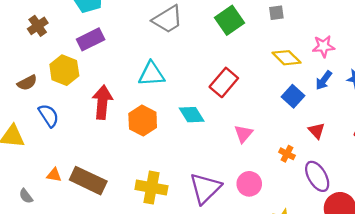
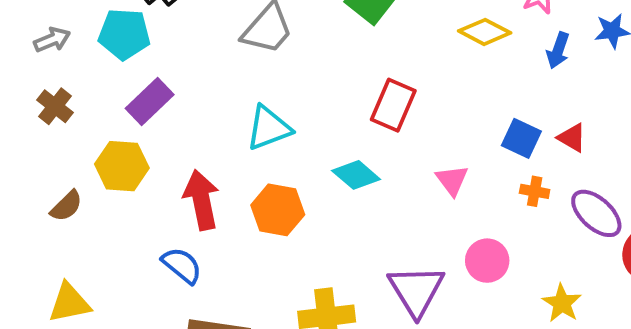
blue square: (293, 96) -> (521, 138), moved
blue semicircle: (49, 116) -> (182, 265), moved

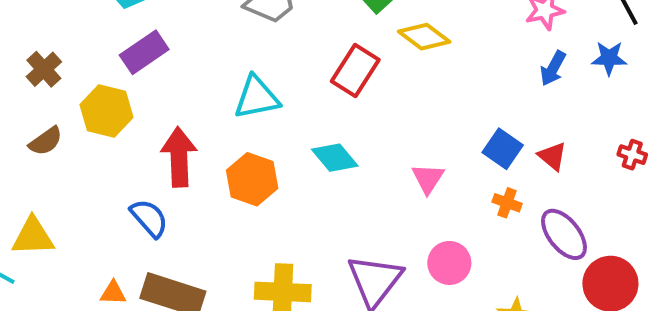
yellow diamond: (485, 32) -> (424, 37), moved
red rectangle: (393, 105) -> (355, 70), moved
brown cross: (55, 106) -> (44, 69), moved

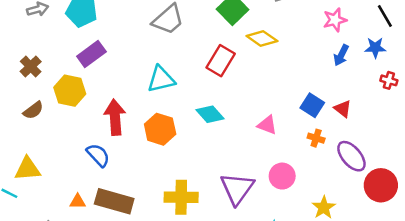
red cross: (632, 155) -> (389, 80), moved
pink triangle: (428, 178) -> (267, 125), turned -40

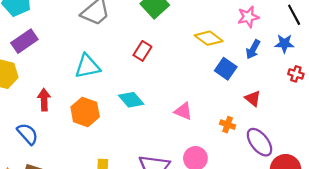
yellow diamond: (262, 38) -> (209, 38), moved
red rectangle: (221, 61) -> (142, 51), size x0.7
blue square: (312, 105) -> (226, 69), moved
red arrow: (115, 117) -> (44, 100), size x0.7

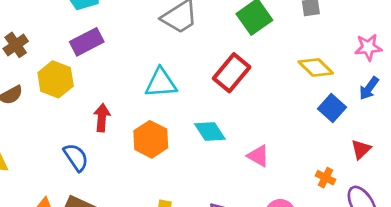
red rectangle: (142, 51) -> (232, 73), size x1.5
red triangle: (253, 98) -> (361, 149), turned 30
pink triangle: (183, 111) -> (258, 156), moved

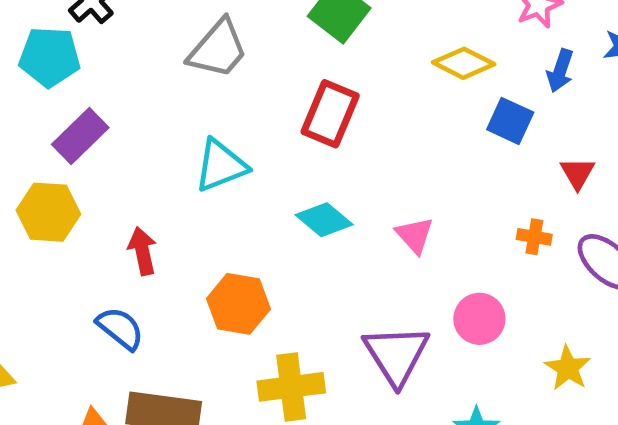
orange hexagon: (151, 139) -> (238, 304), moved
pink triangle: (258, 156) -> (415, 235), turned 35

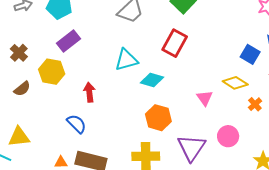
yellow diamond: (464, 63) -> (235, 83), moved
cyan diamond: (324, 220) -> (152, 80), moved, turned -30
orange cross: (534, 237) -> (255, 104), turned 32
orange hexagon: (238, 304) -> (158, 118), moved

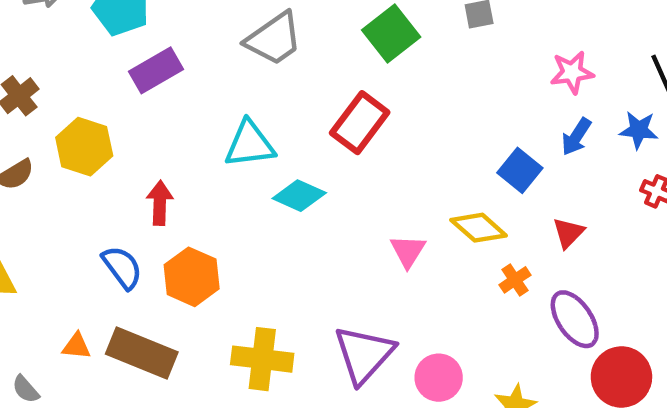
purple rectangle: (68, 41) -> (156, 70), moved
orange hexagon: (158, 118) -> (192, 277), moved
pink circle: (228, 136) -> (439, 378), moved

